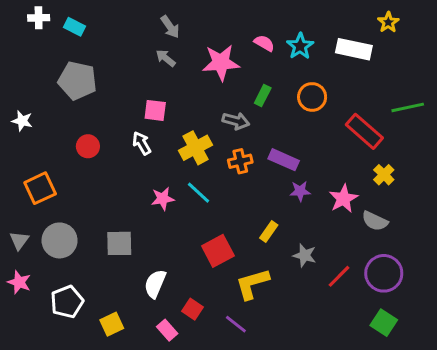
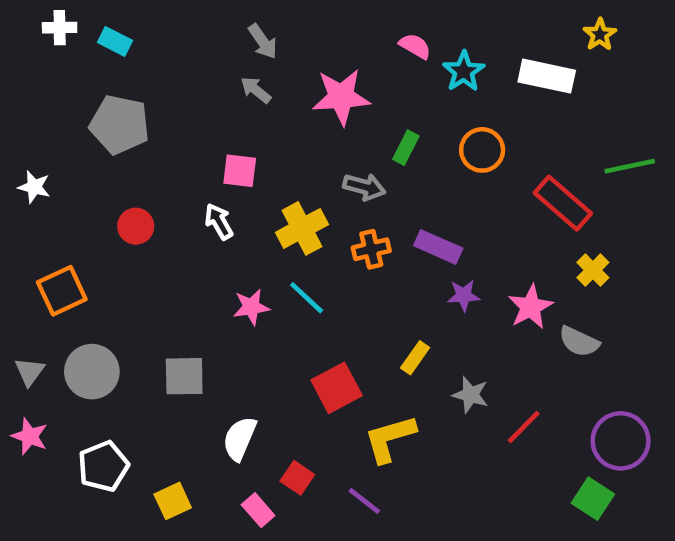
pink semicircle: (264, 43) -> (415, 46), moved
purple circle: (384, 273) -> (621, 441), moved

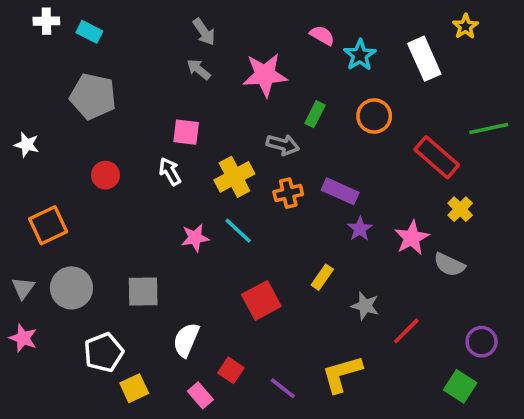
white rectangle: (547, 76) -> (424, 59), turned 54
purple star: (464, 295) -> (360, 229), turned -30
yellow L-shape: (390, 439) -> (342, 374), moved
purple circle: (621, 441) -> (482, 342), size x0.7
white pentagon: (103, 466) -> (104, 352), moved

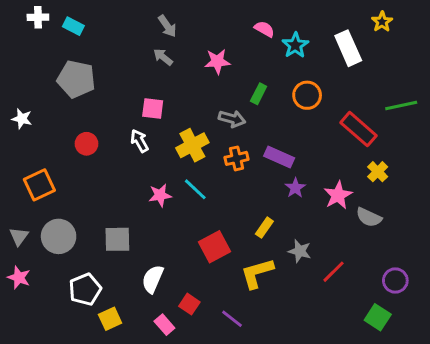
pink star: (265, 75) -> (217, 61), size x0.7
yellow L-shape: (342, 374) -> (257, 273), moved

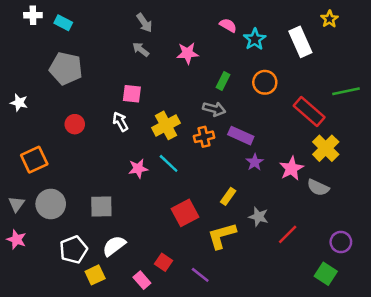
gray arrow: (232, 119) -> (214, 109), moved
yellow cross: (378, 172) -> (326, 148), size x1.5
white semicircle: (153, 279) -> (114, 246), moved, turned 30

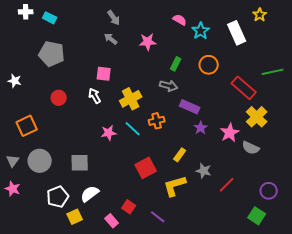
orange cross: (204, 137) -> (157, 121), moved

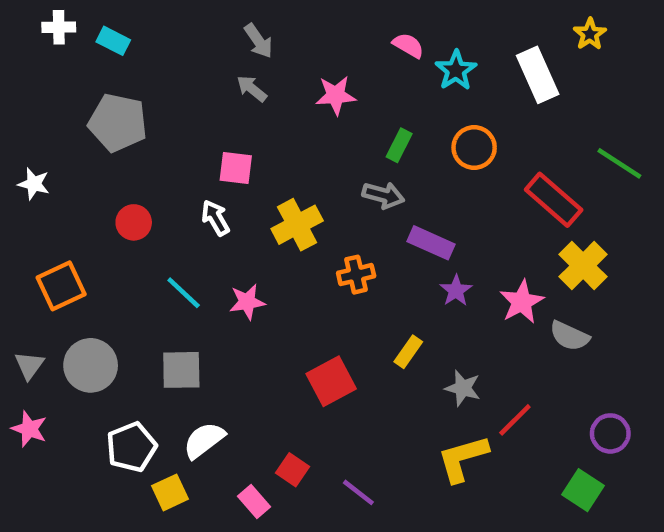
green line: (273, 72) -> (619, 163), turned 45
cyan line: (133, 129) -> (184, 293), moved
yellow L-shape: (175, 186) -> (463, 458), moved

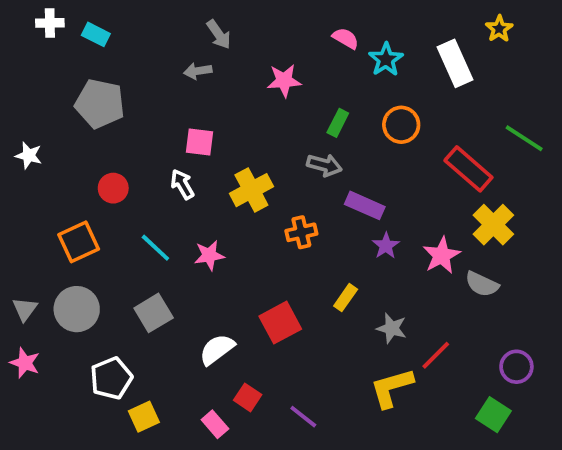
gray arrow: (252, 89) -> (198, 71), moved, turned -48
orange square: (61, 286) -> (79, 242), moved
gray square: (181, 370) -> (154, 313), turned -30
white semicircle: (204, 440) -> (217, 349), moved

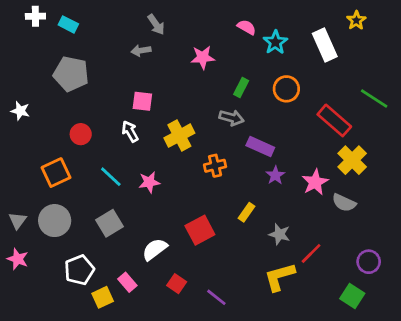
pink rectangle: (215, 424) -> (127, 282), moved

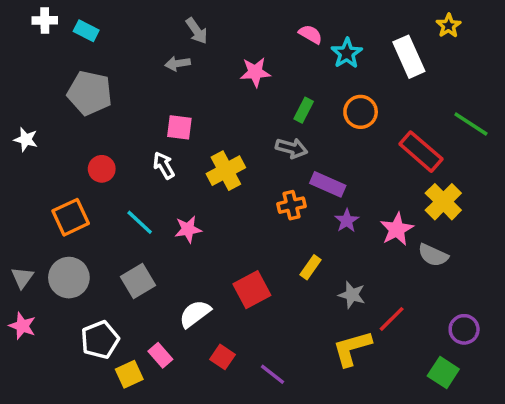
orange cross: (215, 166) -> (292, 205), moved

